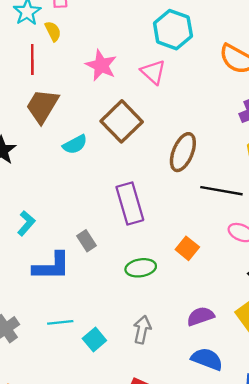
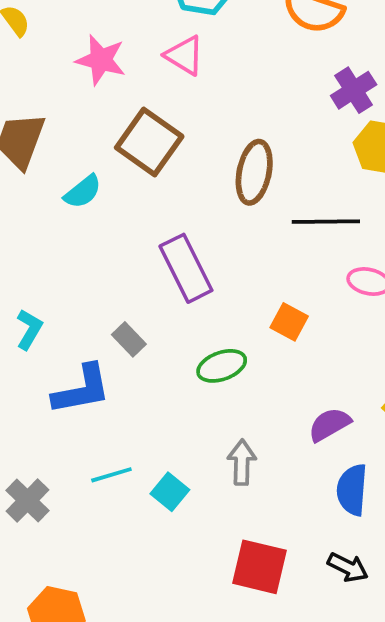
blue semicircle: (207, 359) -> (352, 490), turned -96

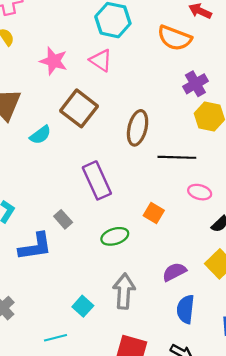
gray arrow: (242, 462) -> (124, 291), size x1.4
cyan line: (111, 475) -> (56, 338), moved

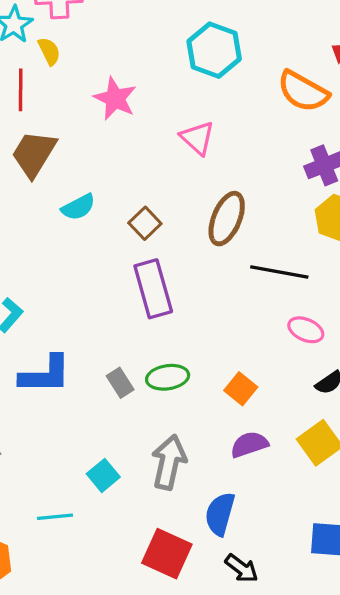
pink triangle: (101, 60) -> (197, 138), moved
brown square: (79, 108) -> (145, 223), moved, size x0.6
orange square: (154, 213) -> (241, 389), moved
gray rectangle: (63, 219) -> (120, 383), moved
blue semicircle: (186, 309) -> (220, 514), moved

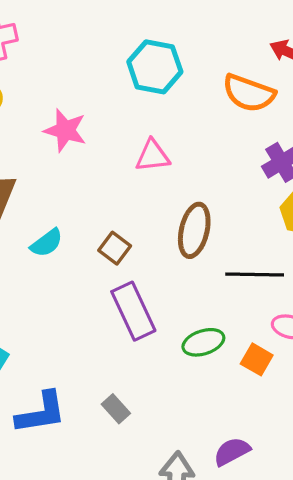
pink triangle: (197, 138) -> (153, 156), turned -39
green ellipse: (168, 377) -> (203, 342), moved
orange square: (241, 389) -> (257, 359), moved
purple semicircle: (249, 444) -> (232, 452), moved

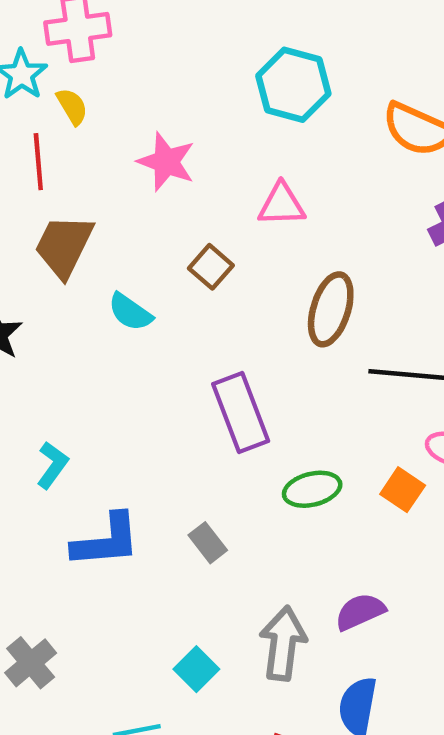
cyan semicircle: (47, 243) -> (130, 312), turned 68
brown square: (115, 248) -> (211, 267), moved
green ellipse: (203, 342) -> (312, 489), moved

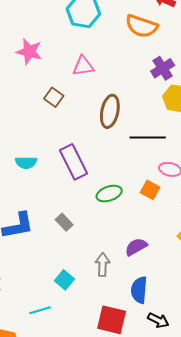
cyan semicircle: (130, 312) -> (26, 163), moved, turned -30
gray arrow: (283, 643) -> (102, 265), size x0.7

